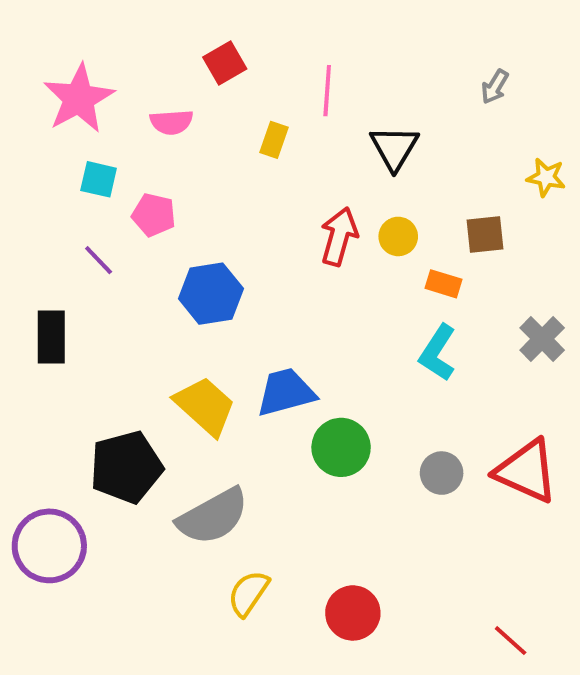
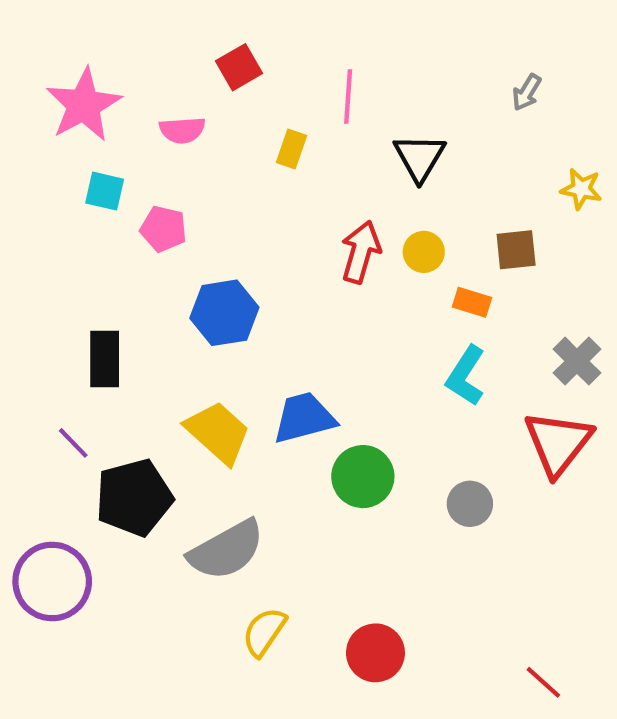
purple line: (99, 260) -> (73, 443), moved
black rectangle: (51, 337) -> (105, 359), moved
red triangle: (526, 471) -> (558, 443), moved, turned 44

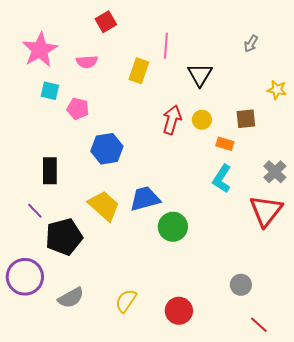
red square: (239, 67) -> (106, 22), moved
yellow rectangle: (291, 149) -> (139, 71), size x1.4
gray circle: (470, 504) -> (241, 285), moved
gray semicircle: (226, 550) -> (71, 298), moved, size x0.7

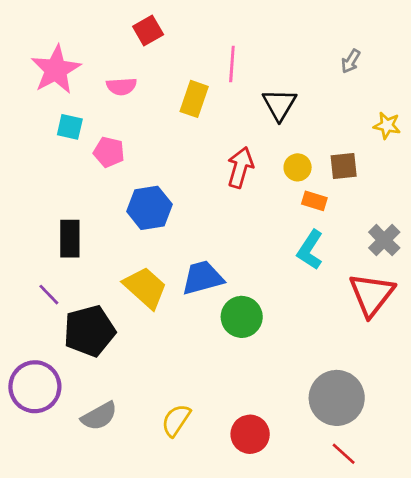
yellow circle: (202, 120) -> (298, 167), moved
gray circle: (241, 285) -> (337, 398), size x1.8
red line: (259, 325) -> (344, 454), moved

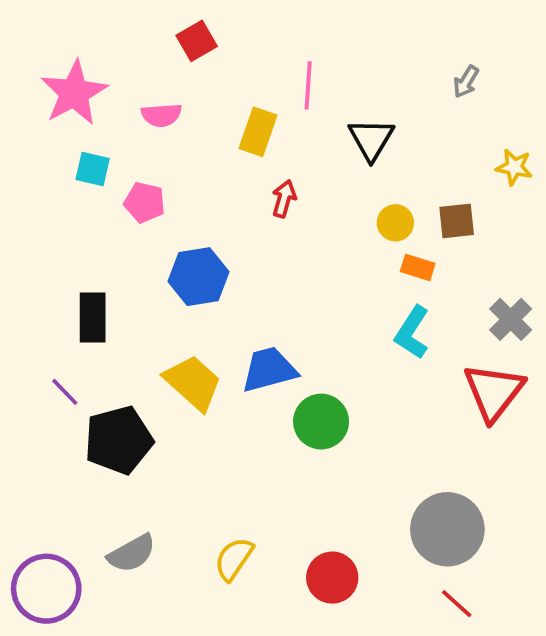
red arrow: (240, 167) -> (284, 199), moved, size x0.7
purple circle: (35, 387) -> (46, 589), moved

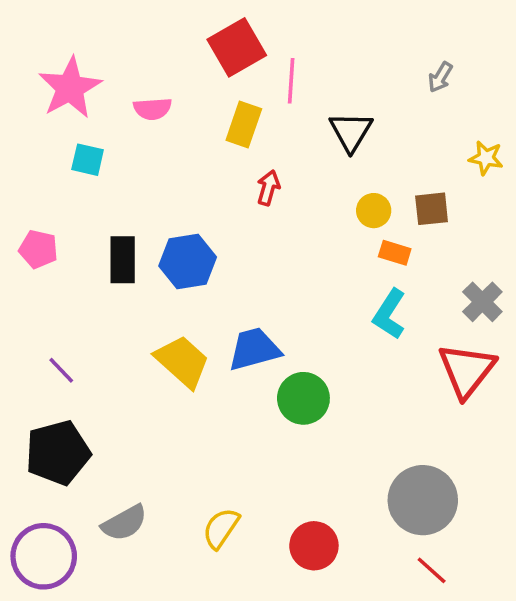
red square: (197, 41) -> (237, 47), moved, size x1.5
pink pentagon: (145, 202) -> (38, 249), moved
black rectangle: (93, 318) -> (123, 260), moved
black pentagon: (119, 440) -> (58, 453), moved

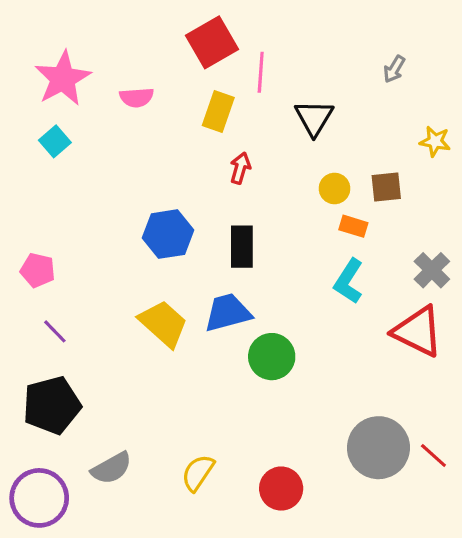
cyan square: (88, 160) -> (55, 141), moved, turned 36
pink pentagon: (38, 249) -> (38, 270), moved
black rectangle: (123, 260) -> (242, 247), moved
red triangle: (467, 370) -> (418, 331), turned -42
red line: (432, 570) -> (433, 456), moved

